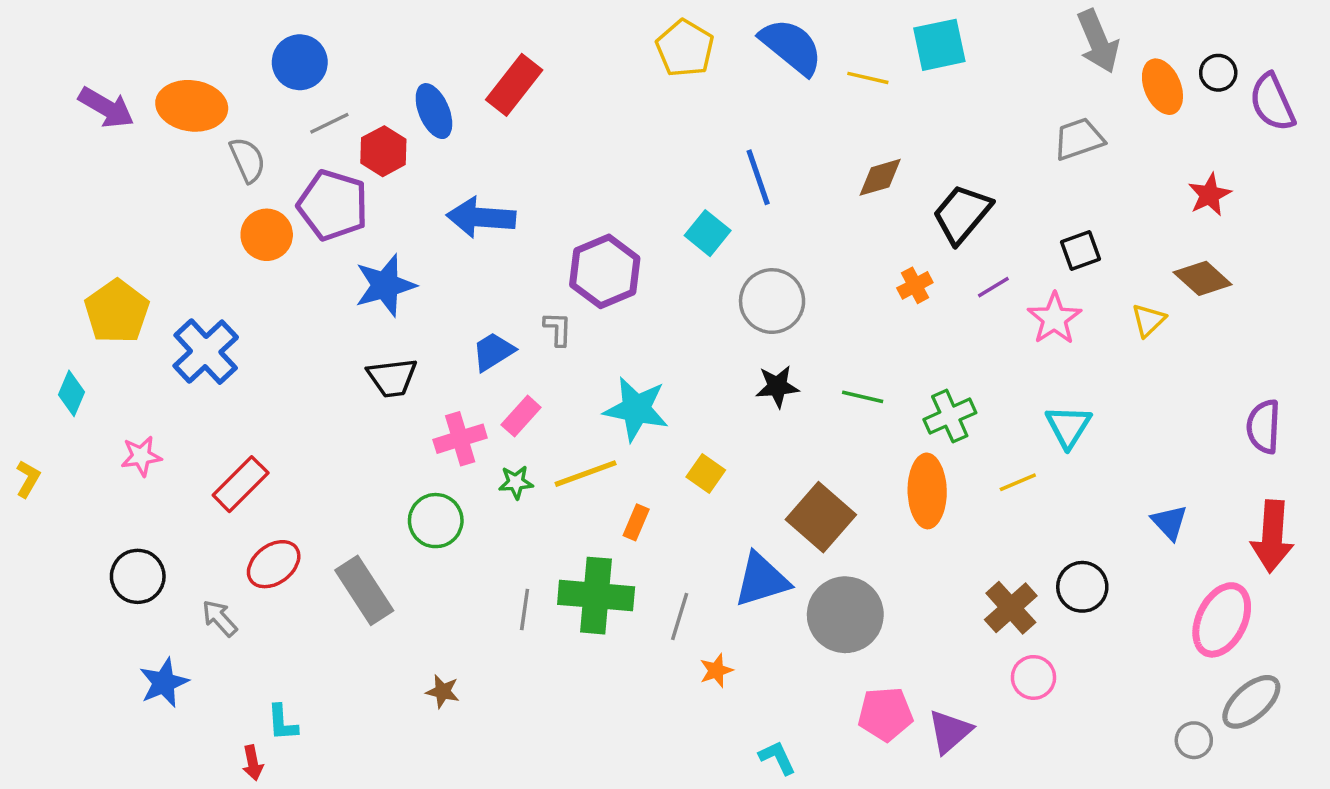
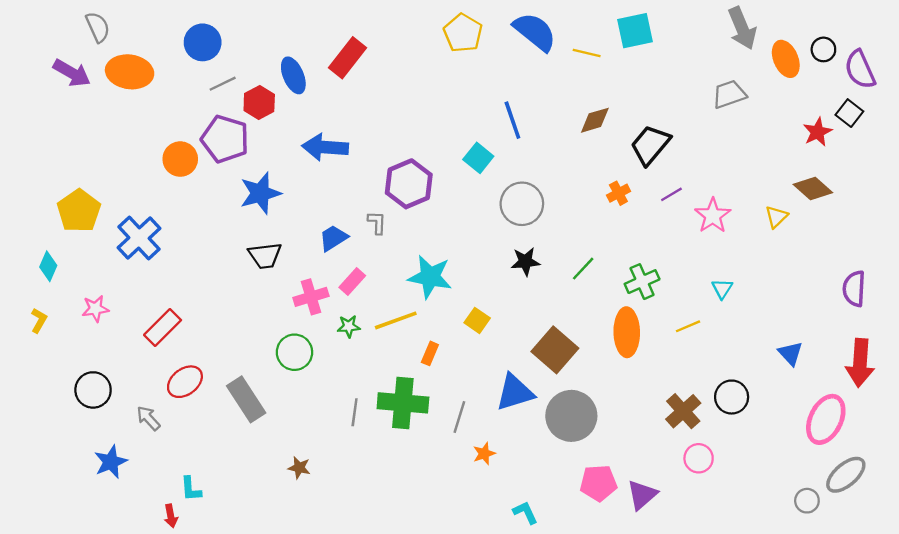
gray semicircle: (247, 160) -> (98, 27), moved
black square: (1081, 250) -> (849, 113), moved, turned -32
green line: (863, 397) -> (583, 269), turned -60
cyan triangle: (1068, 426) -> (722, 289), size x0.7
yellow L-shape: (28, 479) -> (39, 320), moved

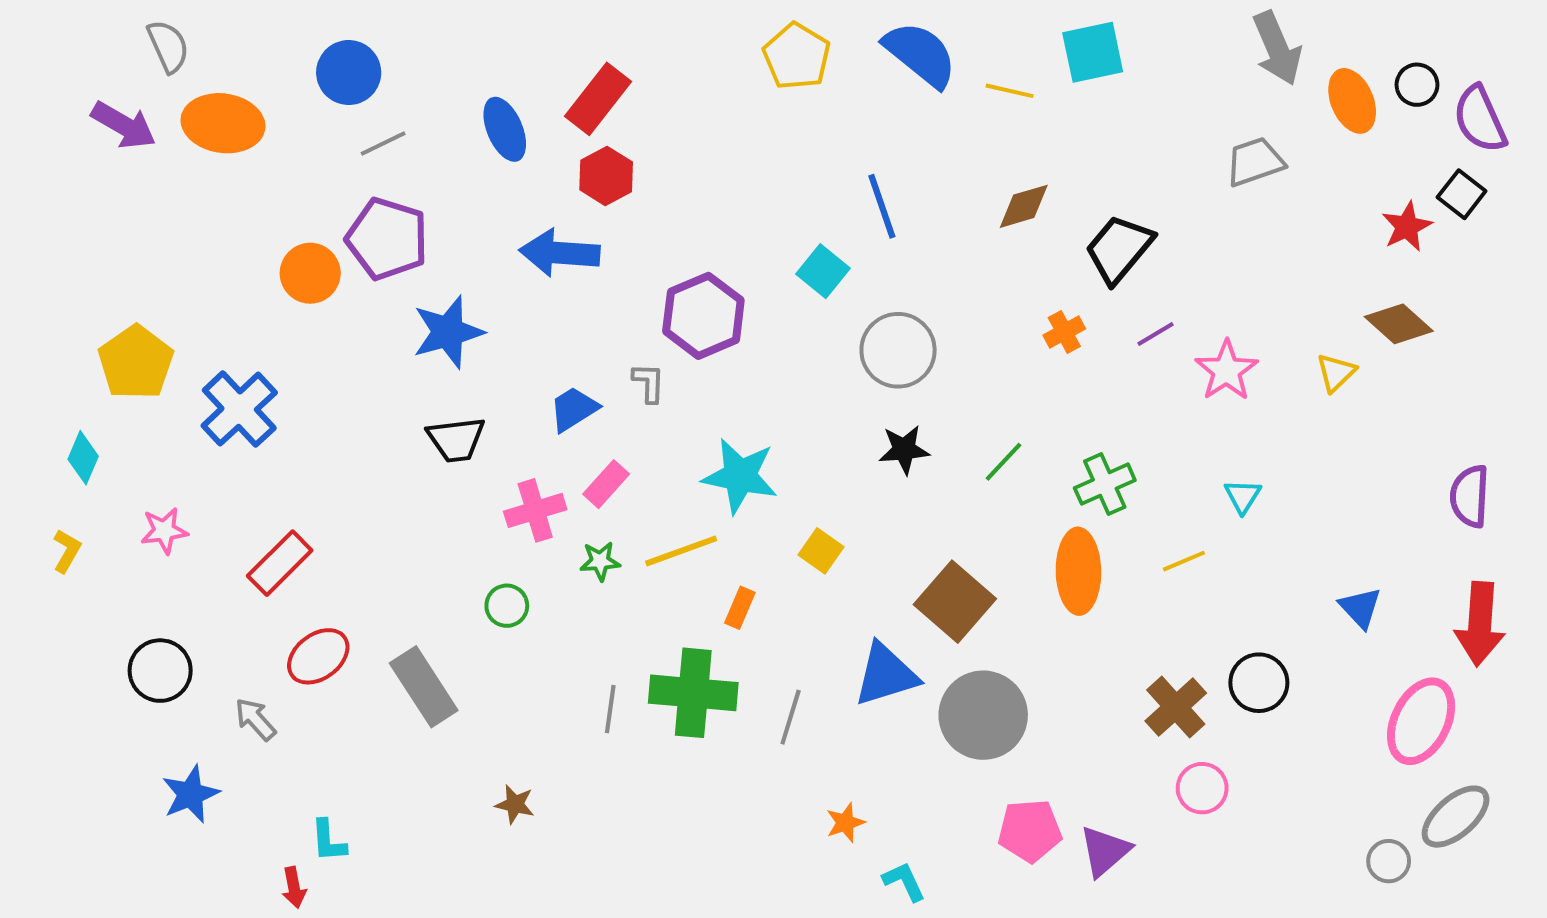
red hexagon: (259, 102) -> (606, 176), moved
green circle: (294, 352) -> (507, 606), size x0.7
orange star: (484, 454) -> (845, 823), moved

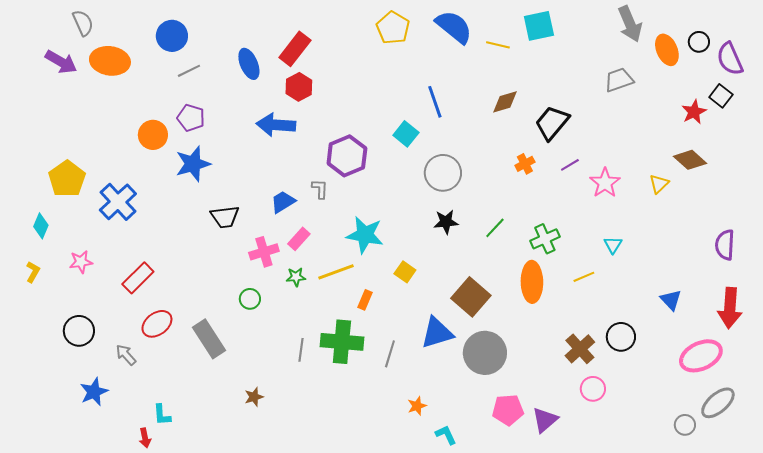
purple pentagon: (387, 239) -> (191, 118), size x0.7
blue star: (448, 332) -> (193, 164), moved
pink ellipse: (1421, 721) -> (701, 356), turned 39
brown star: (515, 804) -> (254, 397), turned -30

